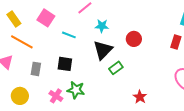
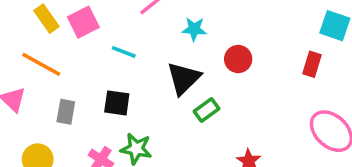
pink square: (46, 18) -> (83, 22), turned 30
yellow rectangle: (14, 19) -> (46, 19), moved
cyan star: (102, 26) -> (194, 29), moved

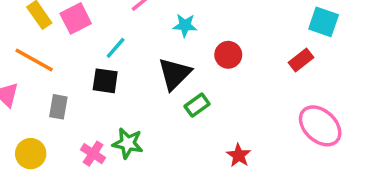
cyan line: (124, 52) -> (116, 48), turned -70
red rectangle: (312, 64) -> (301, 60), turned 35
black square: (117, 103) -> (105, 81), moved

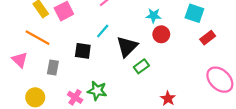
cyan square: (324, 22) -> (194, 13), moved
cyan star: (185, 25) -> (154, 16), moved
cyan line: (116, 48) -> (103, 31), moved

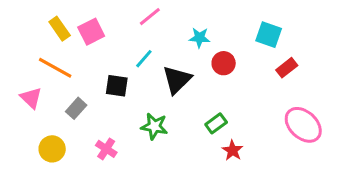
cyan star: (154, 16) -> (199, 38), moved
green rectangle: (141, 66) -> (216, 123), moved
gray rectangle: (53, 67) -> (76, 108), turned 32
green star: (97, 91) -> (154, 126), moved

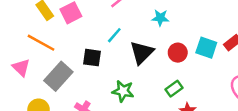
cyan square: (269, 35) -> (206, 48), moved
red circle: (224, 63) -> (178, 53), moved
gray rectangle: (76, 108) -> (58, 76), size x1.6

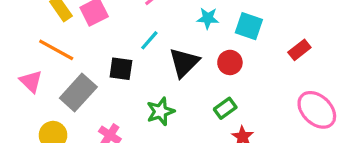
cyan square: (206, 48) -> (249, 26), moved
green star: (123, 91) -> (160, 111), turned -30

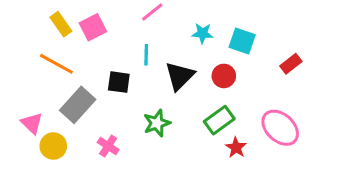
cyan line: (149, 40) -> (146, 55), turned -40
pink triangle: (31, 81) -> (32, 123), moved
green rectangle: (225, 108) -> (219, 120), size x1.4
pink ellipse: (317, 110) -> (280, 128), moved

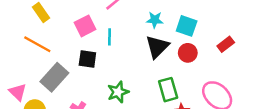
pink square: (93, 27) -> (85, 26), moved
black triangle: (180, 76) -> (157, 47), moved
red circle: (224, 76) -> (188, 53), moved
green rectangle: (219, 120) -> (168, 90), turned -70

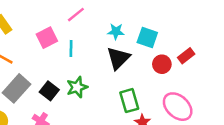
red circle: (188, 53) -> (162, 64), moved
black square: (87, 59) -> (49, 91), moved, turned 30
green star: (118, 92) -> (77, 87), moved

